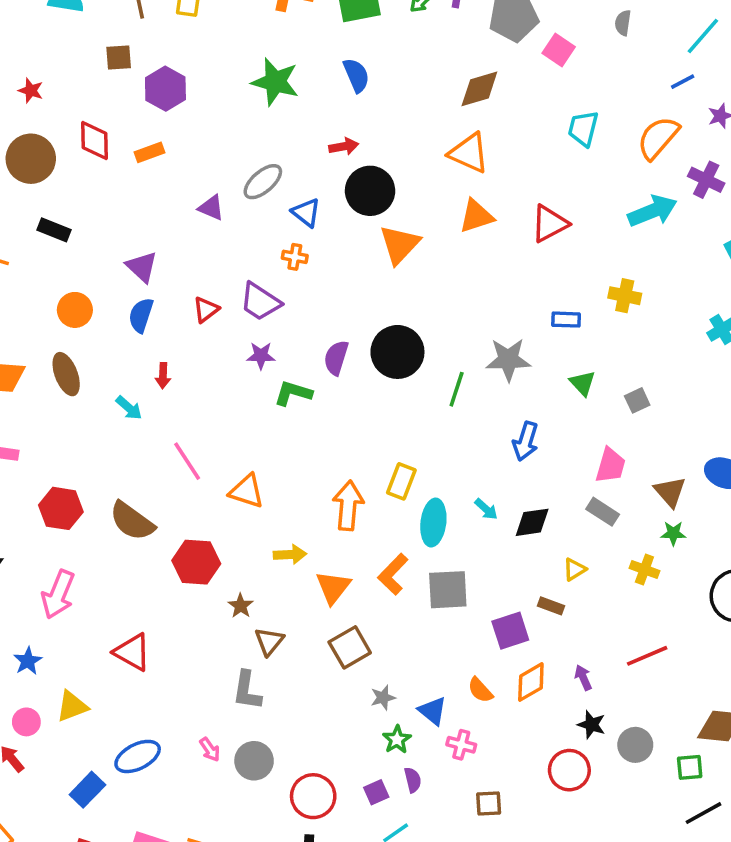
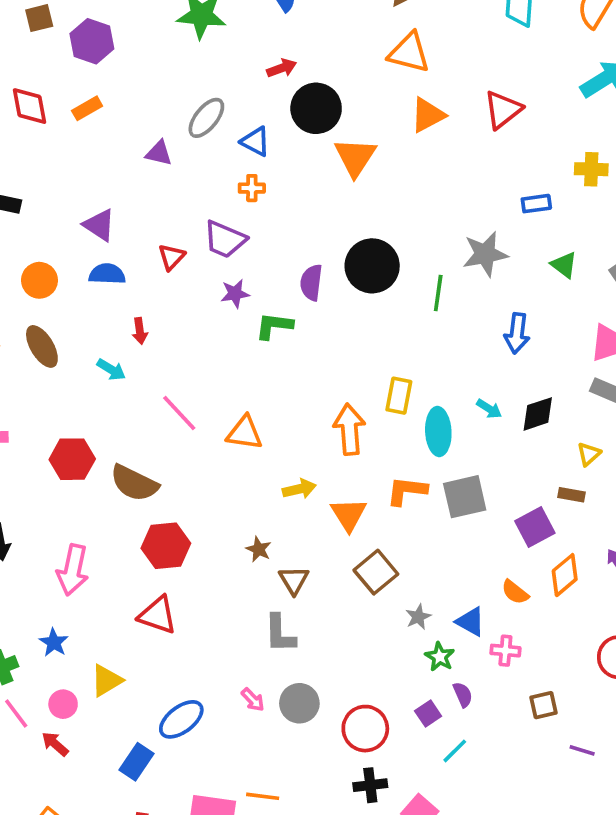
blue semicircle: (141, 315) -> (107, 274), turned 84
red hexagon: (61, 508) -> (72, 459), moved
red hexagon: (196, 562) -> (166, 546), moved
orange L-shape: (393, 574) -> (407, 491), turned 63

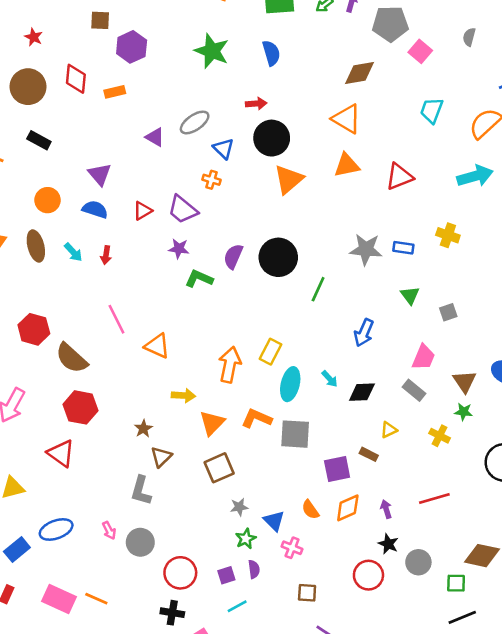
gray star: (485, 254) -> (366, 249), moved
cyan arrow: (111, 370) -> (73, 252), moved

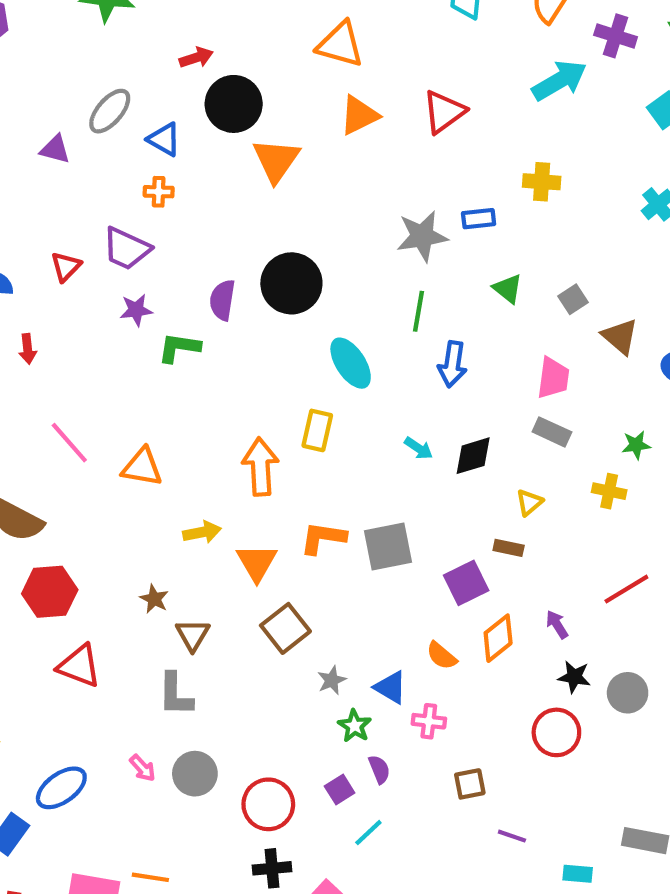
green line: (318, 289) -> (419, 311), moved
brown triangle: (465, 381) -> (620, 336), moved
cyan ellipse: (290, 384) -> (351, 363), moved, turned -32
red triangle: (61, 453) -> (79, 666), moved

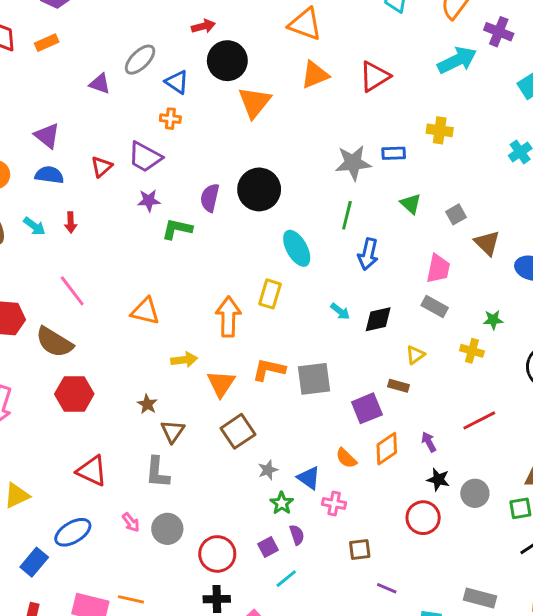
pink line: (69, 443) -> (72, 291), moved
red triangle: (79, 666) -> (92, 471), moved

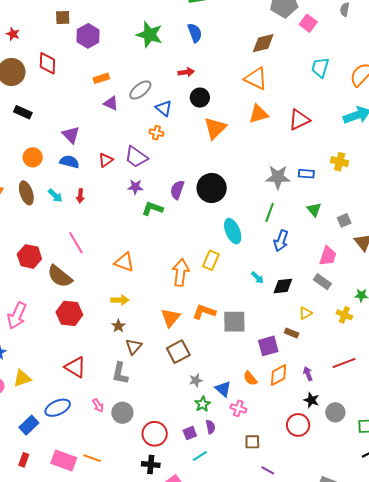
orange rectangle: (47, 43) -> (101, 78), moved
black circle: (227, 61) -> (200, 98), size x0.7
yellow arrow: (184, 360) -> (120, 300), moved

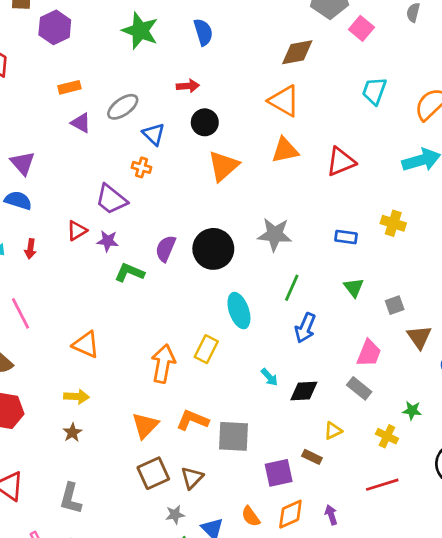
red triangle: (106, 160) -> (77, 231), moved
gray star: (278, 177) -> (275, 234), moved
brown triangle: (134, 346) -> (192, 478), moved
red line: (344, 363) -> (382, 485), moved

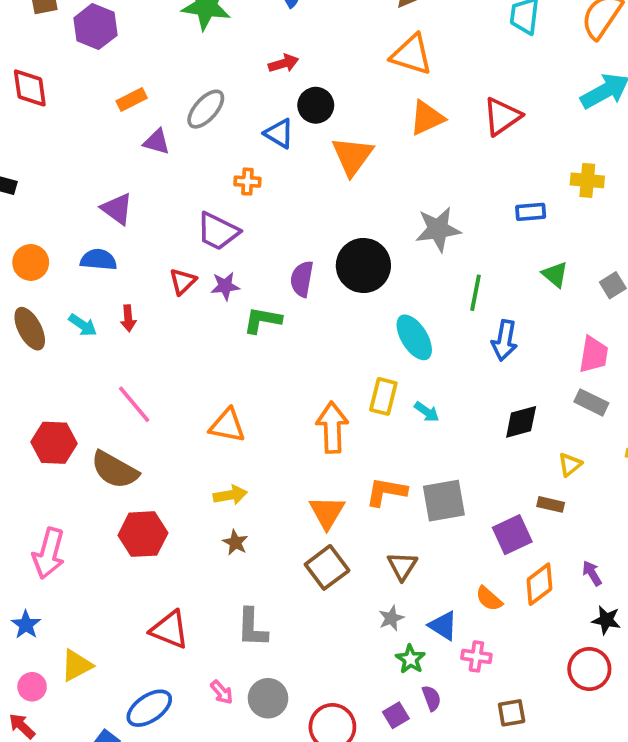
blue triangle: (154, 134) -> (279, 133), moved
purple triangle: (23, 163) -> (117, 209), moved
cyan arrow: (269, 377) -> (427, 412), moved
brown square: (153, 473) -> (327, 567), moved

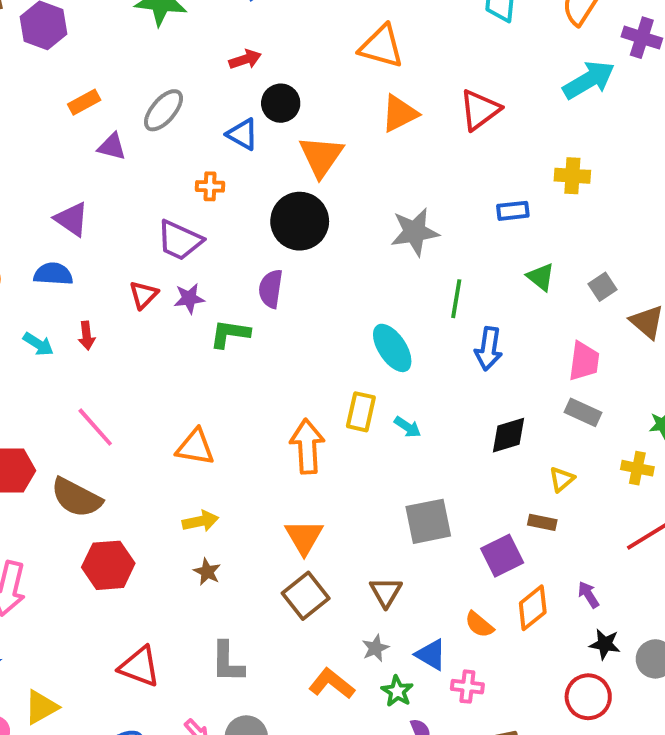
black circle: (363, 266) -> (300, 221), moved
orange L-shape: (386, 492) -> (332, 684), moved, turned 30

